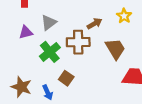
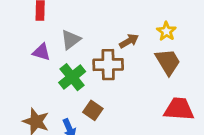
purple triangle: (26, 32) -> (42, 52), turned 32
brown trapezoid: (115, 49) -> (168, 62), moved

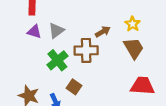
purple triangle: (42, 52) -> (34, 32), moved

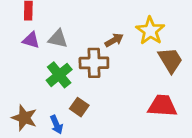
yellow star: (133, 24) -> (150, 31), size x1.5
gray triangle: (56, 31) -> (58, 39), turned 49
brown trapezoid: (134, 48) -> (170, 60), moved

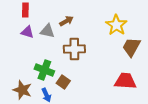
brown arrow: (114, 40) -> (66, 21), moved
brown trapezoid: (170, 60) -> (131, 47), turned -120
green cross: (59, 75) -> (44, 70), moved, turned -30

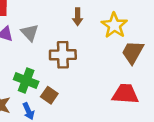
brown arrow: (66, 21) -> (78, 17), moved, turned 120
gray triangle: (47, 31) -> (30, 33), turned 35

